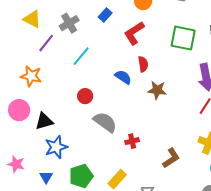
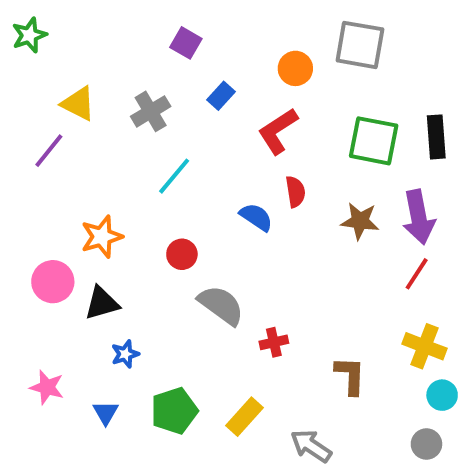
purple line: (46, 43) -> (49, 151), moved
orange star: (31, 76) -> (102, 237), moved, turned -30
brown star: (157, 90) -> (360, 221), moved
blue star: (56, 147) -> (125, 354), size x0.6
brown L-shape: (171, 158) -> (350, 376), turned -55

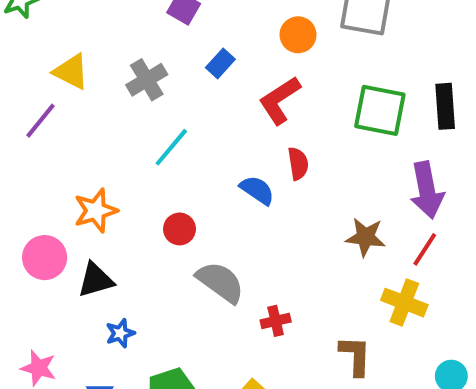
brown star: (360, 221) -> (365, 237), moved
yellow cross: (424, 346) -> (404, 303), moved

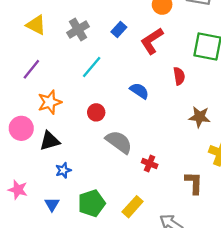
blue rectangle: (220, 63) -> (119, 30), moved
purple line: (40, 121) -> (31, 69), moved
red semicircle: (298, 164) -> (179, 76), moved
red cross: (276, 321) -> (150, 164), turned 35

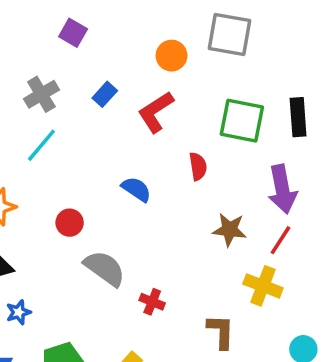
cyan line: (92, 67) -> (41, 145), moved

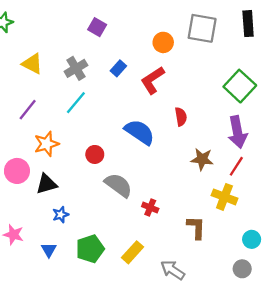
black rectangle: (298, 117) -> (248, 24), moved
green square: (242, 121) -> (240, 86), moved, turned 32
blue semicircle: (136, 189) -> (140, 132), size x1.5

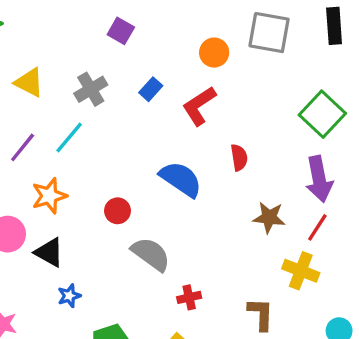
cyan line: (76, 103) -> (69, 137), moved
black triangle: (46, 184) -> (49, 252), turned 45
red cross: (150, 208) -> (189, 297), moved, turned -35

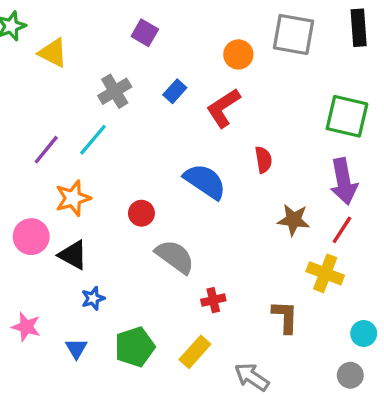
yellow triangle: (29, 83) -> (53, 53), moved
green square: (322, 114) -> (347, 116), turned -30

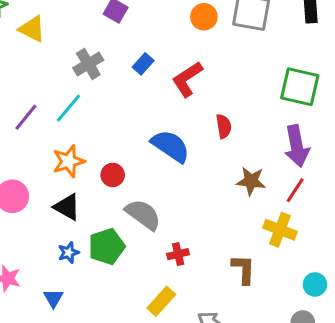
orange circle: (238, 54) -> (204, 17), moved
orange star: (73, 198) -> (69, 161), moved
black triangle: (73, 255) -> (67, 207), moved
green pentagon: (135, 347) -> (107, 246), moved

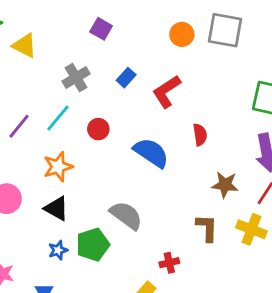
red circle: (113, 175) -> (98, 129), moved
red cross: (178, 254) -> (169, 263), moved
brown L-shape: (243, 269) -> (207, 228), moved

